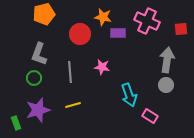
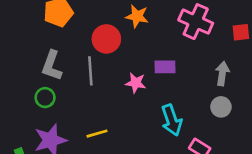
purple rectangle: (118, 33) -> (165, 67), moved
gray arrow: (167, 60) -> (222, 74), size x0.7
gray line: (70, 72) -> (90, 71), moved

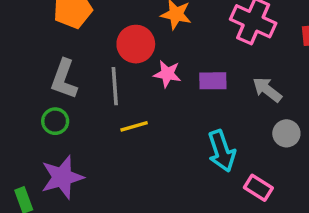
gray arrow: (222, 74) -> (267, 90), moved, turned -60
pink star: (136, 83) -> (167, 74), moved
yellow line: (97, 134) -> (134, 126), moved

